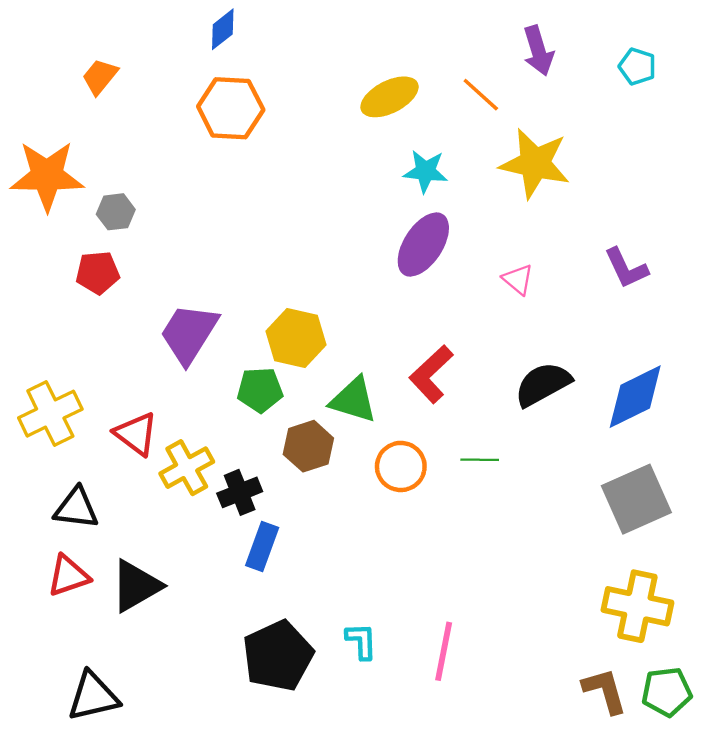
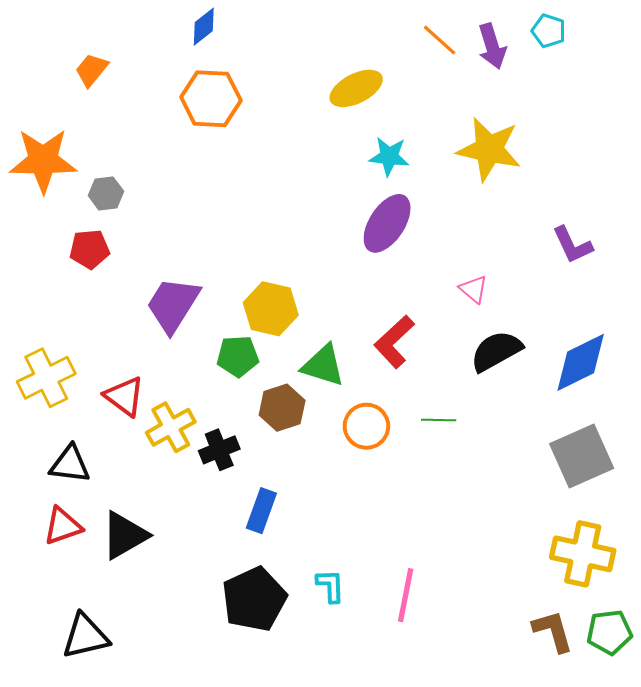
cyan pentagon: (637, 66) -> (549, 31), moved
orange line: (481, 95) -> (440, 40), moved
pink triangle: (518, 279) -> (474, 289), moved
blue rectangle: (262, 546) -> (261, 511), moved

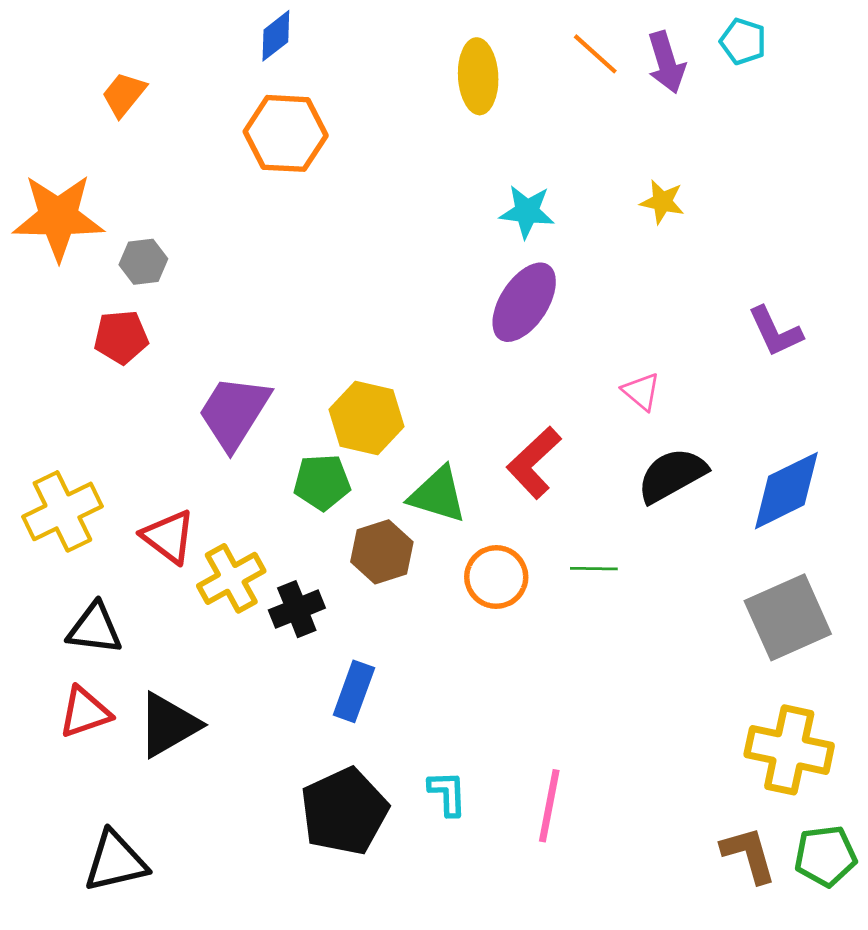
yellow ellipse: (356, 88) -> (478, 76), moved, turned -66
yellow star: (489, 149) -> (662, 202), size x0.5

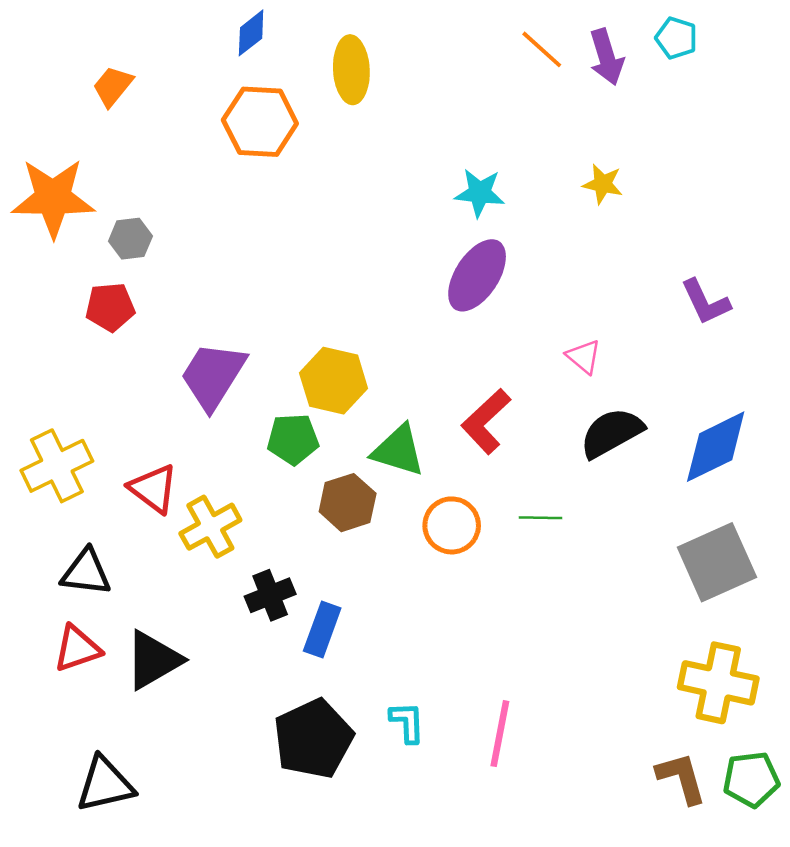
yellow ellipse: (478, 76) -> (351, 70), moved
black cross: (297, 609) -> (270, 595), moved

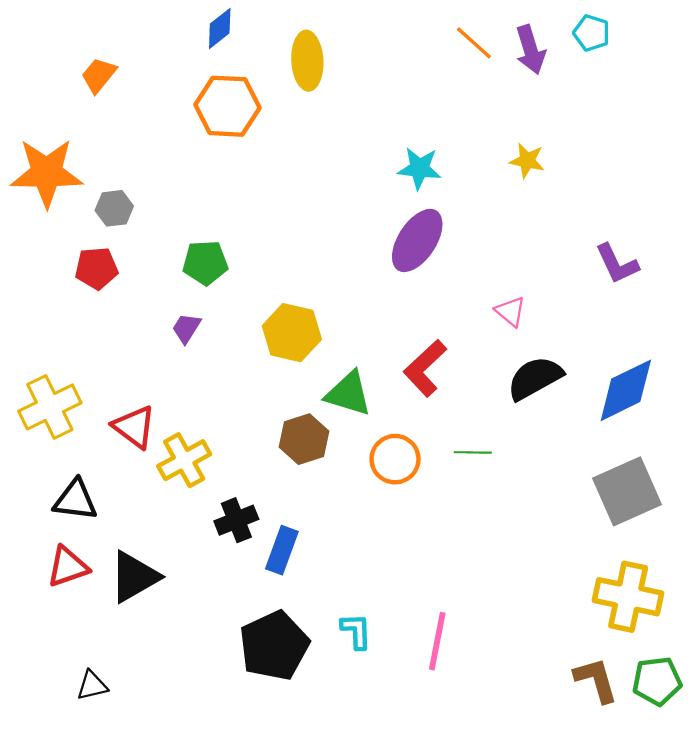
purple trapezoid: (213, 376) -> (186, 328), size x0.5
green pentagon: (293, 439) -> (205, 263), moved
black triangle: (105, 784) -> (92, 686), size x0.6

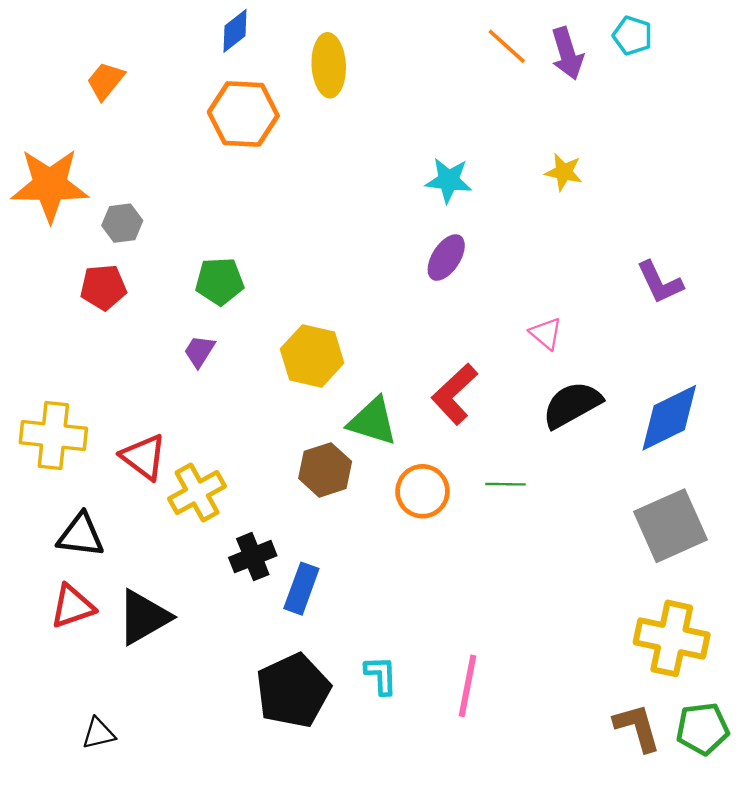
purple ellipse: (417, 240) -> (446, 258), size x0.7
yellow cross: (50, 407) -> (53, 436), turned 32

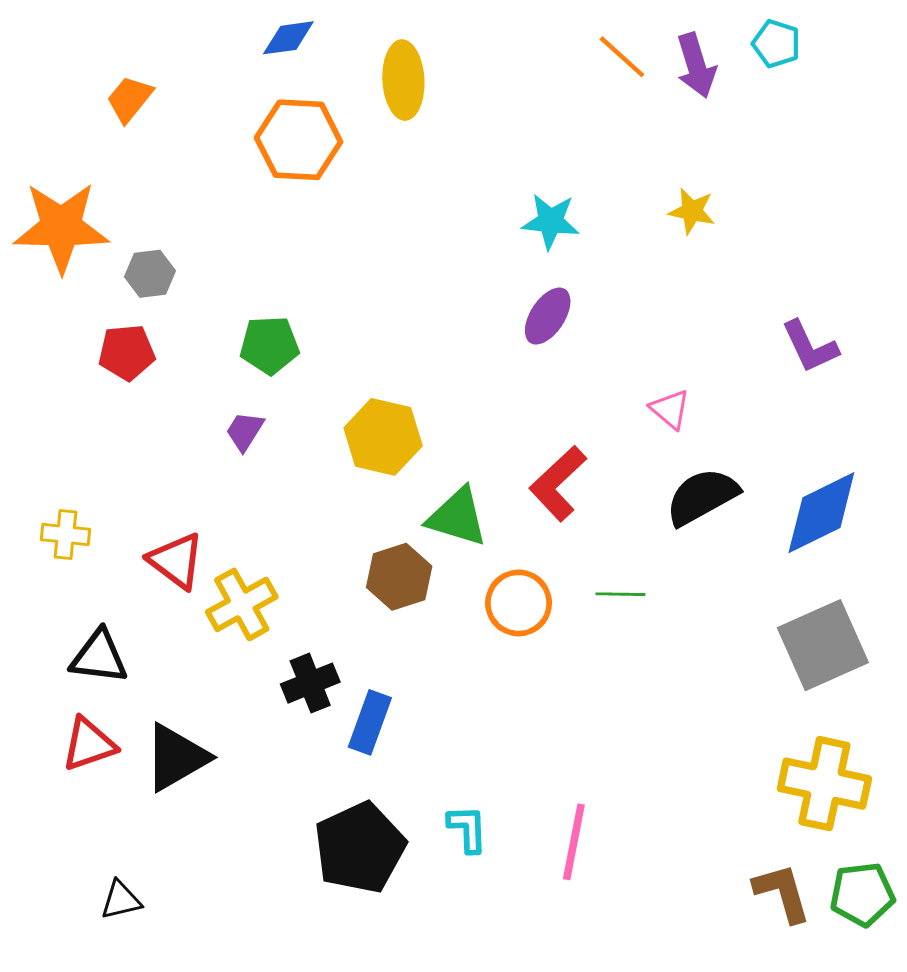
blue diamond: (235, 31) -> (288, 38), turned 30
yellow cross: (53, 436) -> (66, 535), size x0.6

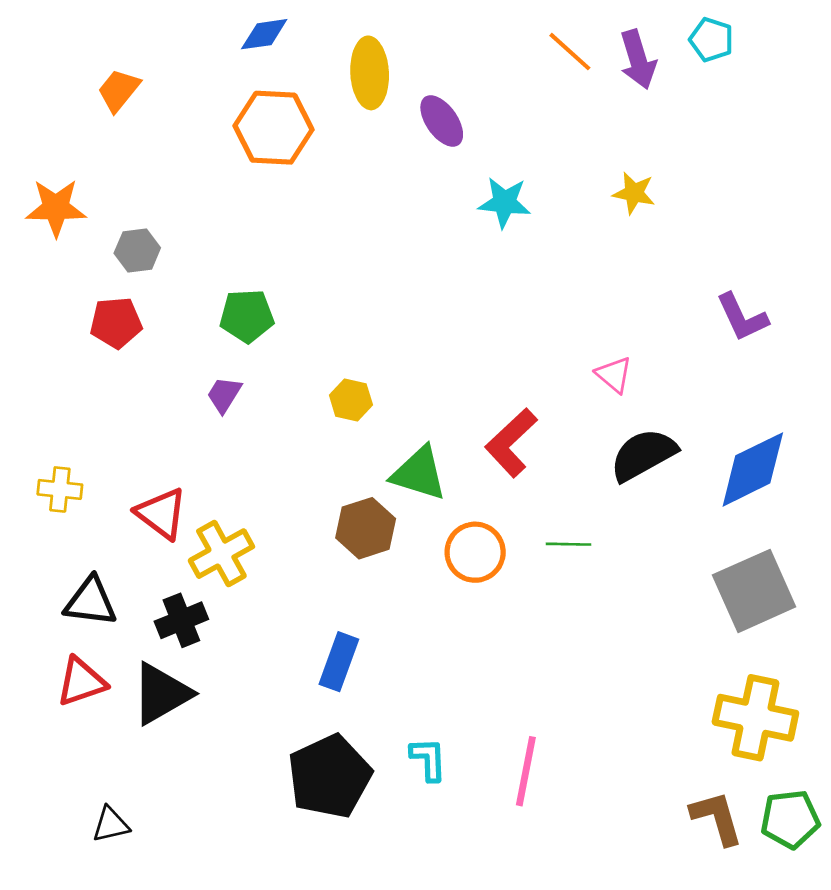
orange star: (61, 227) -> (56, 208), size x0.7
purple ellipse: (548, 316) -> (442, 121), moved, turned -68
yellow hexagon: (383, 437) -> (351, 400), size x0.6
black cross: (310, 683) -> (181, 620), moved

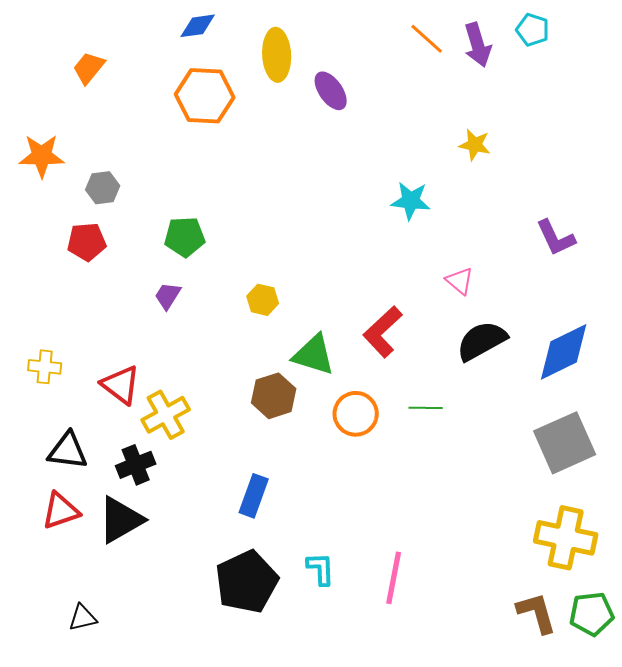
cyan star: (504, 202) -> (411, 201), moved

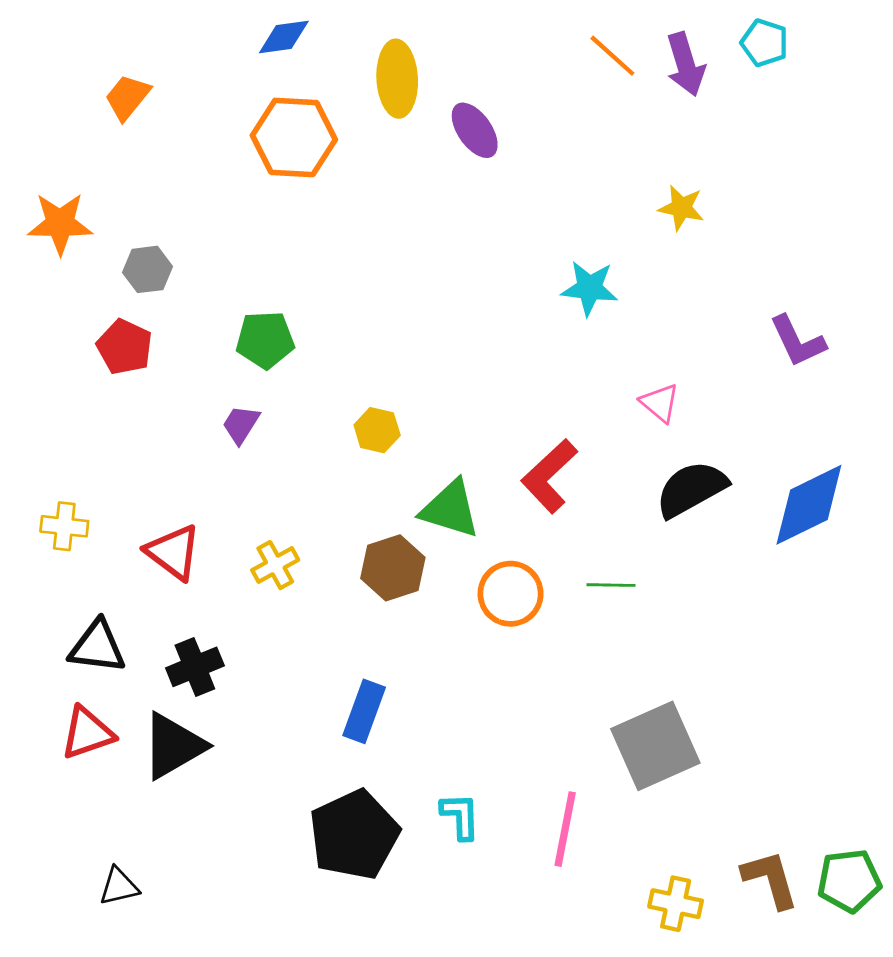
red pentagon: (87, 242) -> (125, 347), turned 30
yellow cross: (166, 415) -> (275, 565), moved, size x0.7
gray square: (565, 443) -> (655, 746), moved
yellow cross: (566, 538) -> (676, 904), moved, size x0.6

